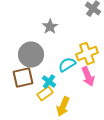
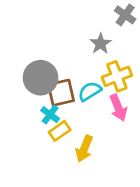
gray star: (50, 27) -> (101, 44), moved
brown square: (23, 78) -> (61, 93), moved
cyan cross: (49, 82) -> (50, 115), moved

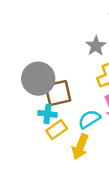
cyan semicircle: (90, 91) -> (89, 119), moved
cyan cross: (50, 115) -> (47, 114), turned -30

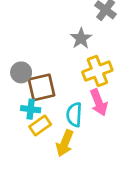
gray circle: (38, 79) -> (21, 72), size x0.6
cyan semicircle: (89, 119) -> (74, 115), turned -55

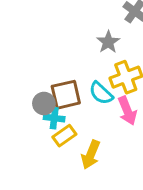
gray circle: (21, 72) -> (44, 103), moved
cyan semicircle: (74, 115) -> (101, 93), moved, turned -50

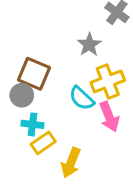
brown square: (66, 95) -> (34, 74), moved, turned 36
gray circle: (44, 103) -> (22, 95), moved

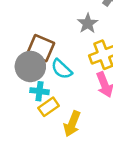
gray circle: (22, 95) -> (30, 66), size x1.5
cyan semicircle: (82, 98) -> (62, 69), moved

